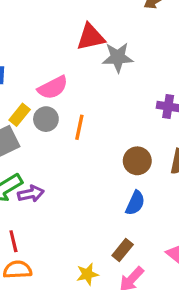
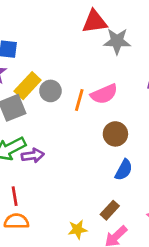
pink semicircle: (53, 88) -> (104, 94), moved
yellow rectangle: (20, 115) -> (28, 86), size x1.4
brown circle: (137, 161) -> (115, 134), moved

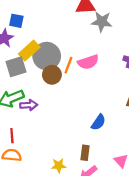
gray circle: (50, 91) -> (47, 56), size x1.6
brown circle: (115, 134) -> (52, 75), moved
brown rectangle: (110, 210) -> (85, 153), turned -40

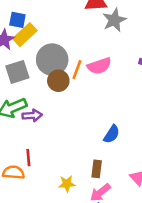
gray star: (102, 22) -> (114, 20), turned -30
yellow rectangle: (29, 50) -> (25, 35), moved
red line: (12, 136) -> (28, 158), moved

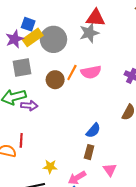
gray star: (114, 20) -> (89, 33), moved
gray circle: (52, 60) -> (53, 39), moved
brown rectangle: (97, 169) -> (89, 152), moved

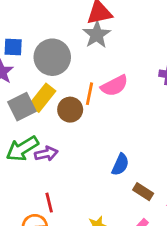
yellow rectangle: (33, 37) -> (42, 98), moved
blue semicircle: (93, 130) -> (120, 165), moved
brown rectangle: (89, 152) -> (143, 192), turned -56

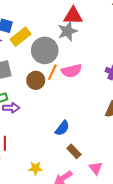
gray circle: (52, 57) -> (45, 50), moved
yellow rectangle: (42, 98) -> (21, 37), moved

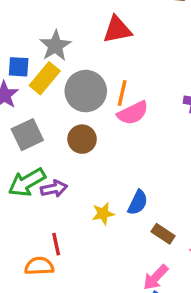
gray star: (68, 31) -> (55, 46), moved
orange line: (52, 72) -> (122, 93), moved
yellow star: (35, 168) -> (103, 214), moved

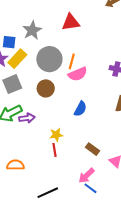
yellow rectangle: (45, 78) -> (17, 59), moved
blue semicircle: (138, 203) -> (80, 109), moved
red line: (56, 244) -> (54, 150), moved

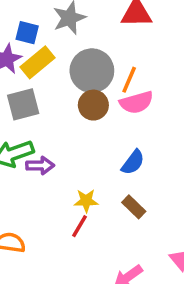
brown circle: (46, 88) -> (93, 105), moved
brown rectangle: (92, 149) -> (134, 207), moved
red line: (54, 150) -> (80, 226), turned 32

